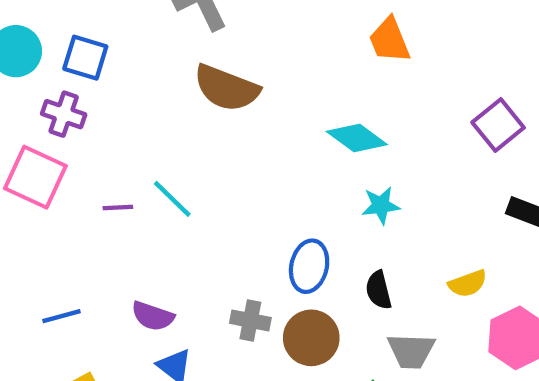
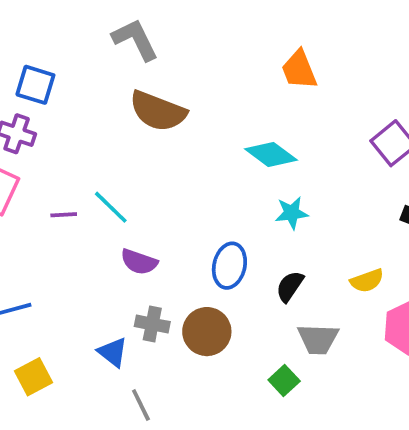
black semicircle: (379, 290) -> (290, 286), turned 48
purple semicircle: (153, 316) -> (139, 262), moved
gray cross: (250, 320) -> (152, 324), moved
brown circle: (311, 338) -> (207, 332), moved

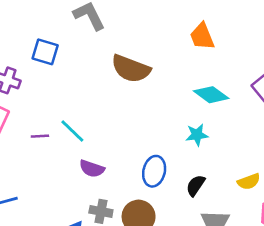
blue square: (35, 85) -> (45, 52), moved
brown semicircle: (158, 111) -> (131, 69), moved
cyan diamond: (271, 154) -> (211, 95), moved

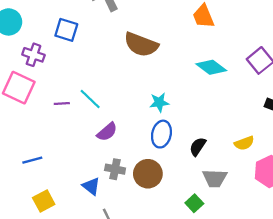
cyan star: (197, 135) -> (159, 102), moved
purple semicircle: (92, 169) -> (107, 132), turned -60

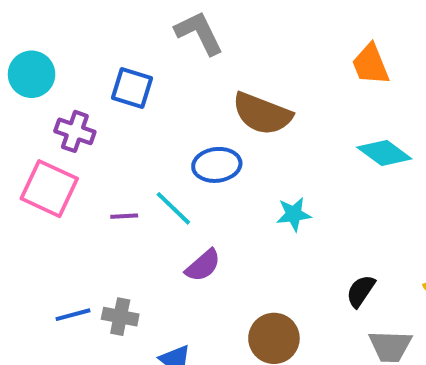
blue ellipse: (161, 134) -> (217, 165), moved, turned 70
gray cross: (115, 169) -> (120, 317), moved

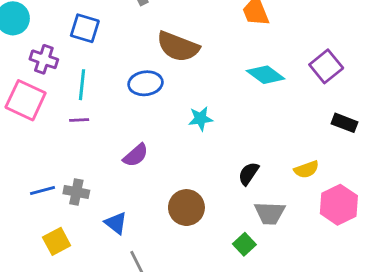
cyan line: (173, 208) -> (82, 85), moved, turned 52

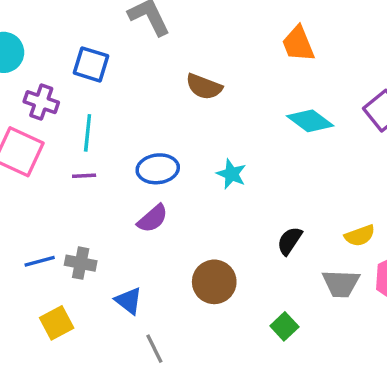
brown semicircle: (178, 47) -> (204, 87), size x0.7
blue ellipse: (146, 83) -> (158, 169), moved
cyan star: (201, 119) -> (231, 174), turned 30
gray trapezoid: (270, 213) -> (341, 284), moved

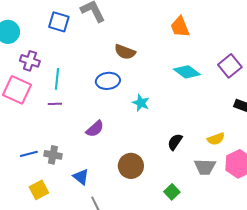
blue square: (91, 64) -> (59, 22), moved
blue ellipse: (158, 169) -> (108, 81), moved

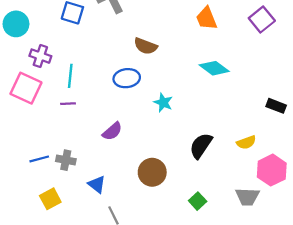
purple square: (230, 66) -> (262, 19), moved
black semicircle: (175, 142) -> (201, 146), size x1.4
gray trapezoid: (205, 167) -> (247, 197), moved

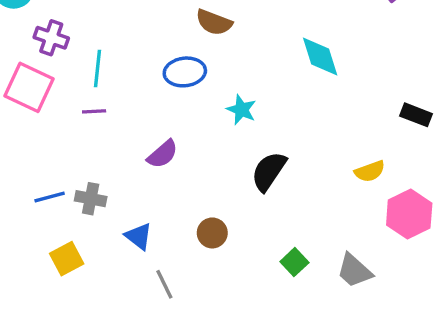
cyan diamond: (214, 68) -> (320, 57), turned 36
black semicircle: (201, 146) -> (269, 171), moved
brown circle: (152, 172) -> (212, 233), moved, size x0.7
gray trapezoid: (247, 197) -> (354, 271), moved, turned 40

